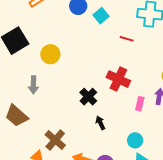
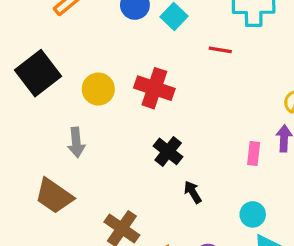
red cross: (118, 79) -> (154, 88), moved

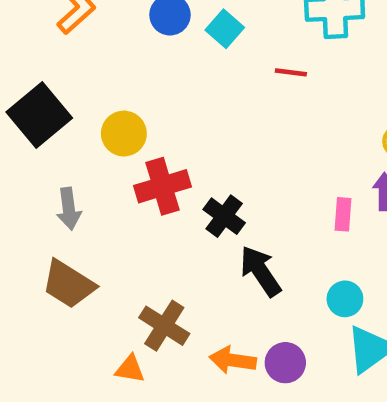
red cross: (154, 88) -> (163, 186), moved, turned -33
gray arrow: (76, 142) -> (69, 209), moved
black arrow: (193, 192) -> (260, 271), size x1.6

